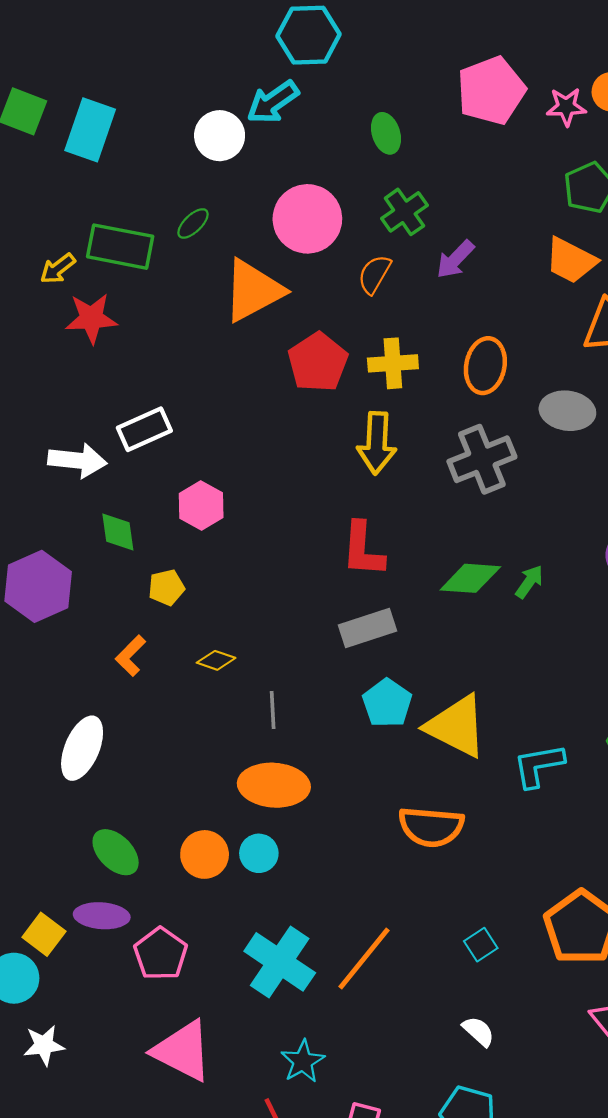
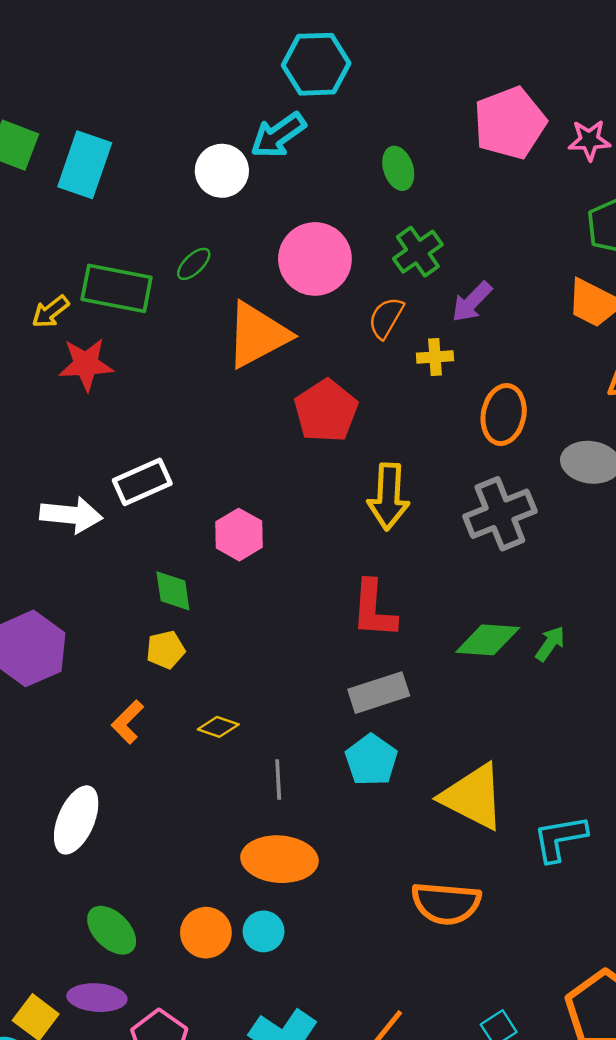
yellow cross: (393, 363) -> (435, 357), moved, size x0.7
pink hexagon: (201, 505) -> (239, 535), moved
green diamond: (118, 532) -> (173, 591), moved
cyan pentagon: (387, 703) -> (371, 760), moved

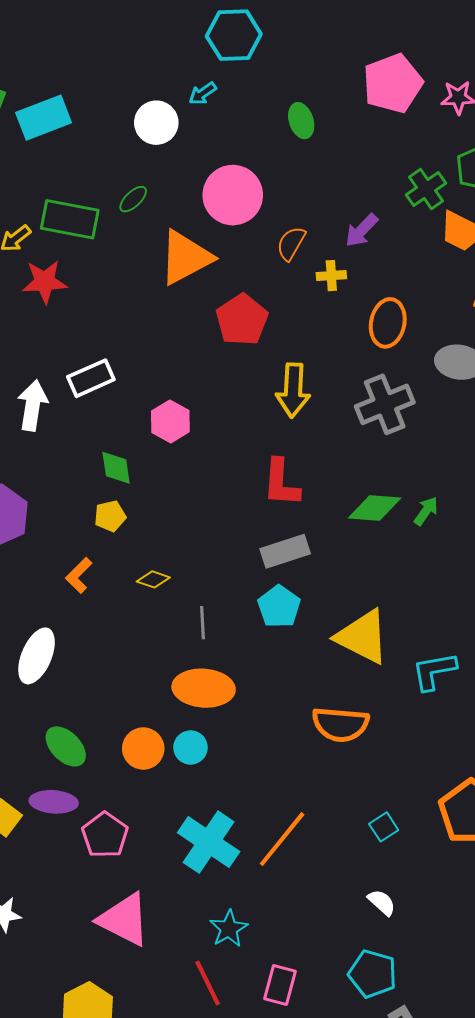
cyan arrow: (278, 135) -> (203, 93), size x0.6
cyan rectangle: (85, 165) -> (44, 118), turned 50
green cross: (418, 252) -> (426, 189), moved
white arrow: (71, 515) -> (33, 405), turned -87

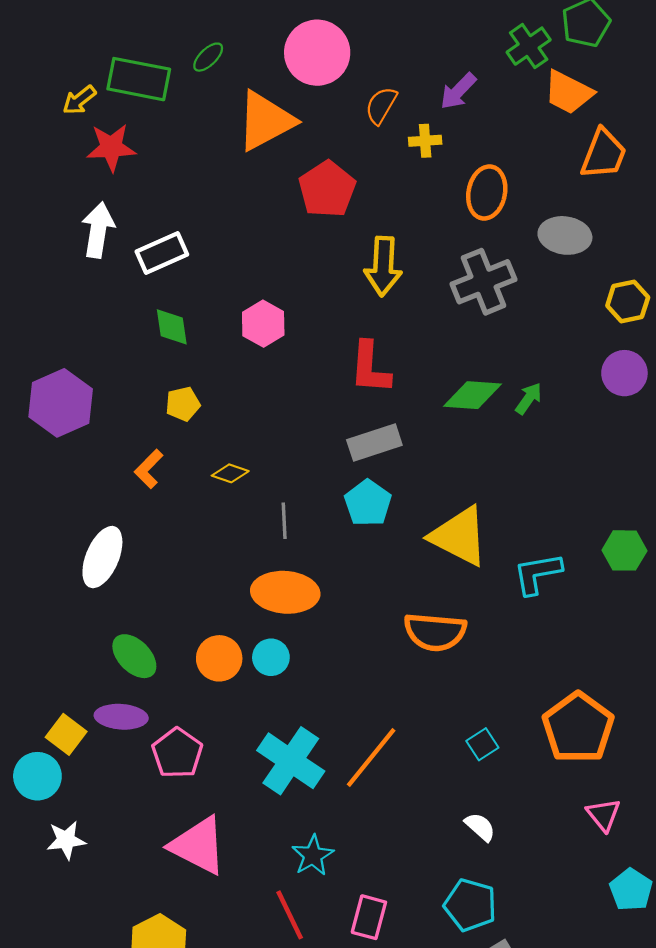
white arrow: (33, 405) -> (98, 230), moved
pink hexagon: (170, 421) -> (263, 324), moved
green diamond: (116, 468) -> (172, 327), moved

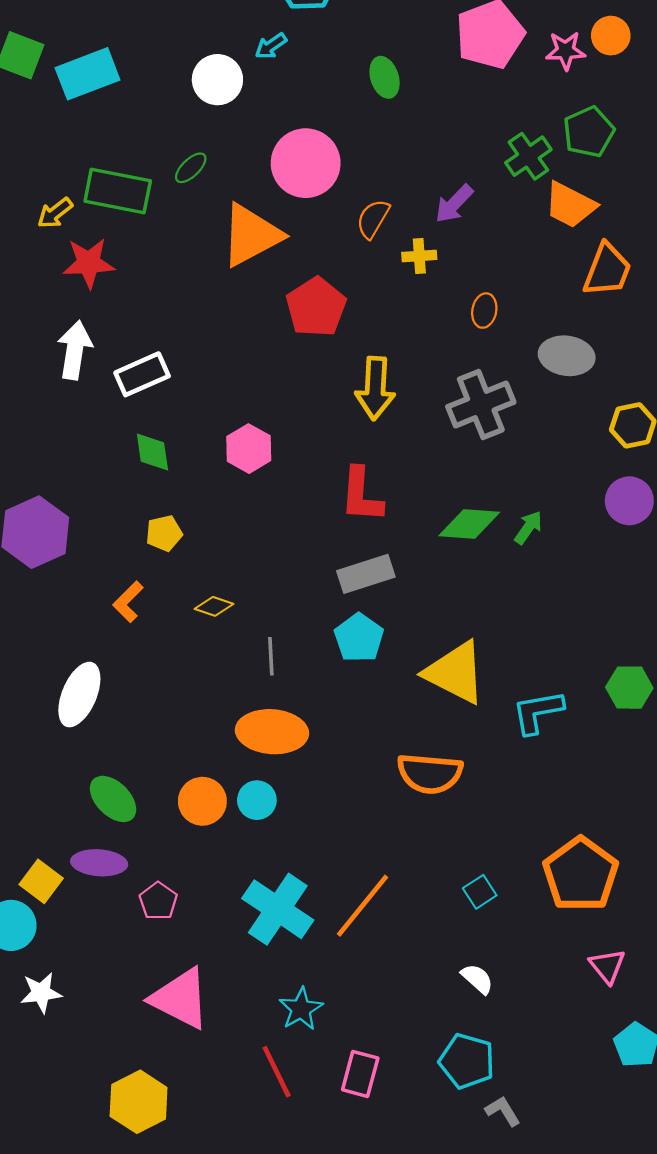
orange ellipse: (487, 193) -> (484, 311), size x0.6
pink pentagon: (177, 753) -> (158, 901), size x0.7

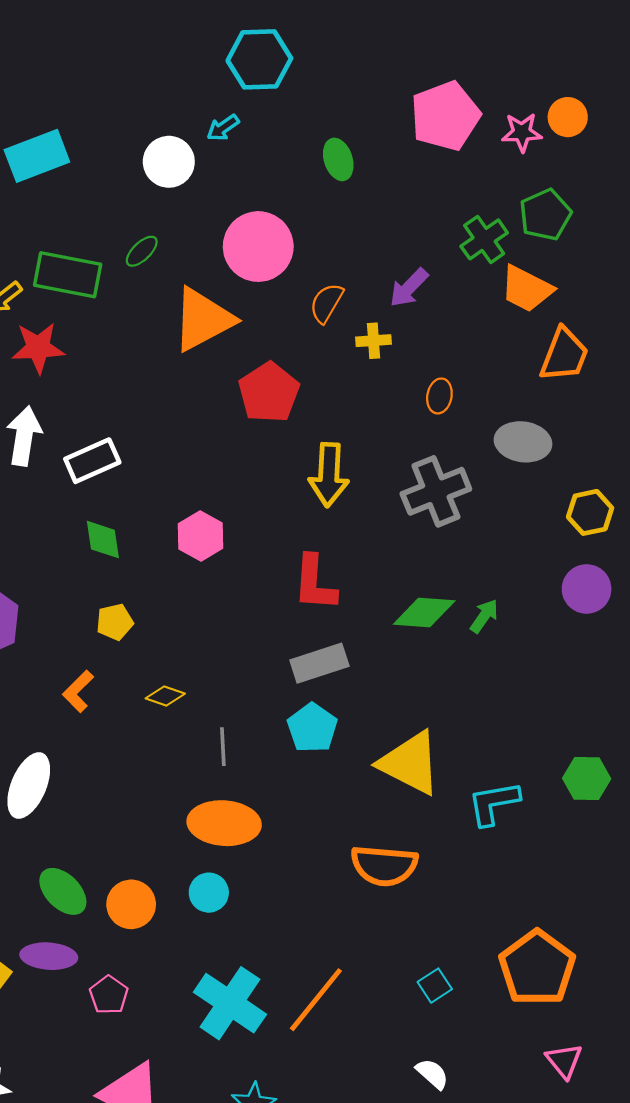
orange circle: (202, 801) -> (131, 904), moved

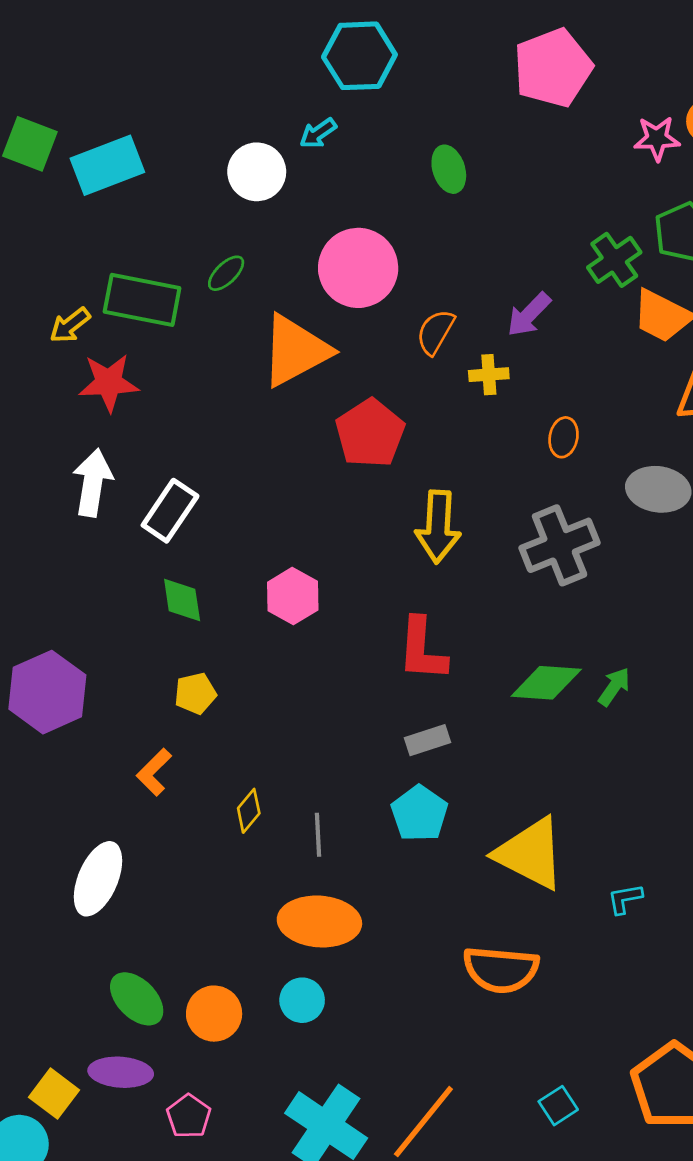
pink pentagon: (445, 116) -> (553, 68), moved
white rectangle: (92, 461) -> (170, 511), turned -32
gray rectangle: (319, 663) -> (427, 740), size x0.7
yellow diamond: (165, 696) -> (249, 811), moved, turned -69
cyan L-shape: (494, 803) -> (625, 899), size x0.6

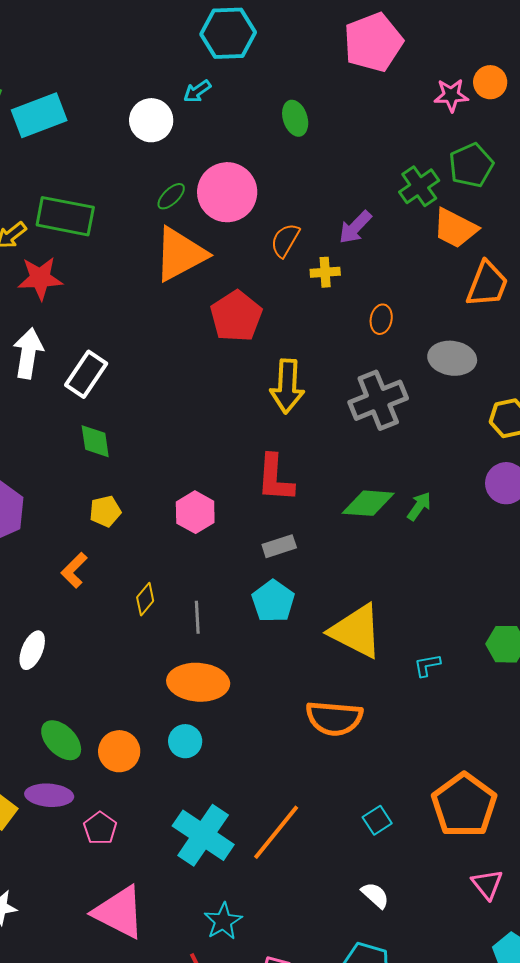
green ellipse: (226, 273) -> (171, 196), moved
pink hexagon: (293, 596) -> (195, 512), moved
white ellipse: (98, 879) -> (32, 650), size x0.7

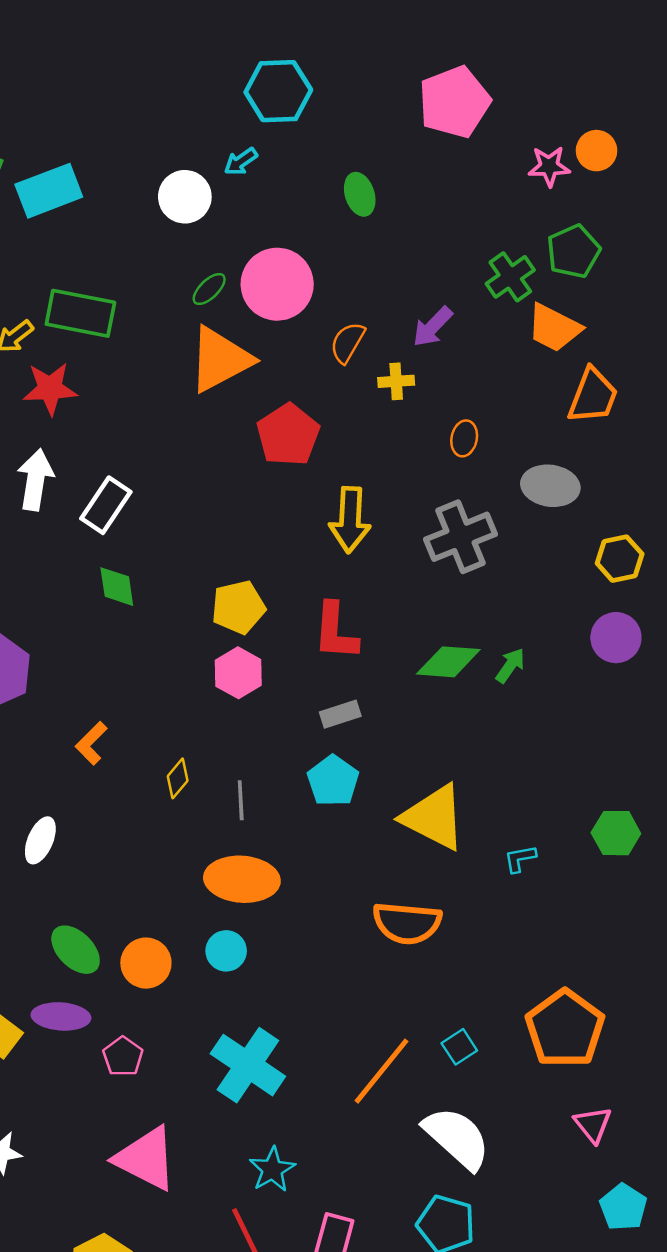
yellow pentagon: (105, 511) -> (238, 607), moved, size x1.4
orange line: (276, 832) -> (382, 1071), moved
white semicircle: (375, 895) -> (457, 1138), size x2.0

